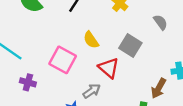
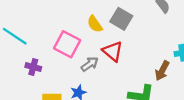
gray square: (130, 45) -> (121, 19), moved
gray arrow: (92, 91) -> (90, 64), moved

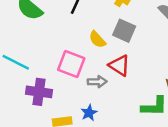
gray arrow: (90, 64) -> (97, 82), turned 42
purple cross: (33, 67) -> (39, 92), size x1.5

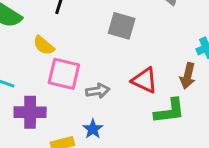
yellow semicircle: (97, 39) -> (44, 45), moved
red triangle: (119, 65) -> (145, 80), moved

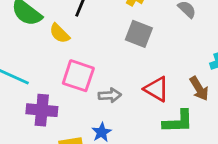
yellow semicircle: (44, 45) -> (59, 33), moved
brown arrow: (188, 76) -> (199, 89), turned -50

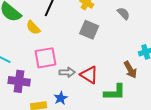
pink square: (78, 76) -> (46, 58), turned -30
red triangle: (157, 89) -> (89, 75), moved

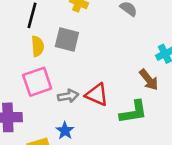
yellow semicircle: (33, 28) -> (38, 46), moved, turned -133
gray square: (89, 30) -> (67, 40), moved

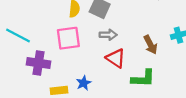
brown arrow: (149, 80) -> (150, 45), moved
gray arrow: (68, 96) -> (108, 35), moved

